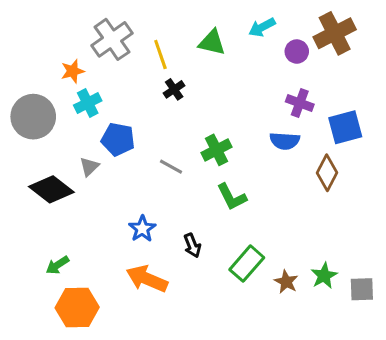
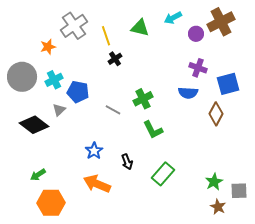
cyan cross: (88, 103) -> (54, 80), moved
brown star: (286, 282) -> (218, 207), moved

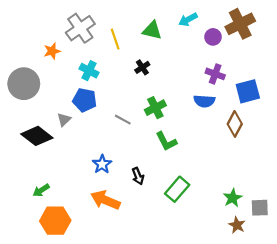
black cross: (115, 59) -> (142, 67), moved
cyan cross: (54, 80) -> (89, 71), moved, turned -36

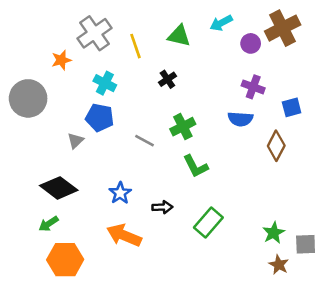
blue square: (248, 91) -> (292, 107), size x0.7
black diamond: (37, 136) -> (59, 188), moved
black arrow: (138, 176) -> (162, 207), turned -70

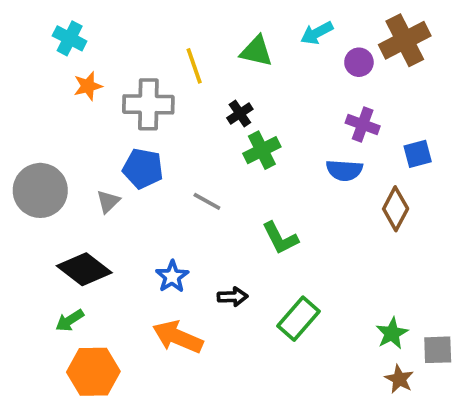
gray cross: (95, 33) -> (148, 104), moved, turned 36
cyan cross: (105, 83) -> (70, 38), moved
gray circle: (28, 98) -> (40, 190), moved
green cross: (183, 127) -> (262, 150), moved

